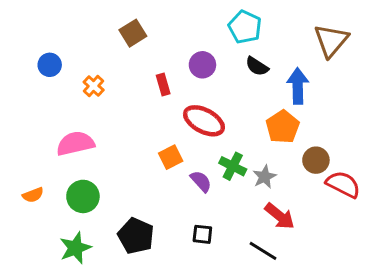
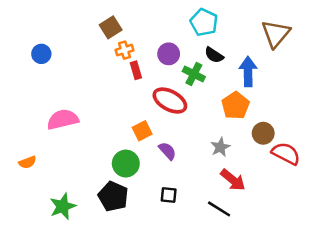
orange cross: (94, 86) -> (125, 50), moved, turned 30
green cross: (233, 166) -> (194, 74), moved
green circle: (83, 196) -> (126, 164), moved

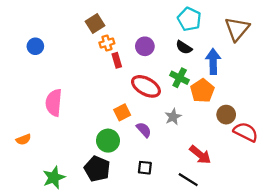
cyan pentagon: (204, 22) -> (189, 19), moved
green cross: (194, 74) -> (180, 78), moved
pink semicircle: (63, 119) -> (54, 103), turned -72
gray star: (220, 147) -> (173, 117), moved

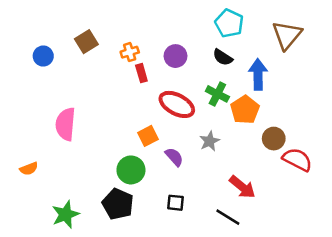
brown square: (95, 24) -> (86, 42), moved

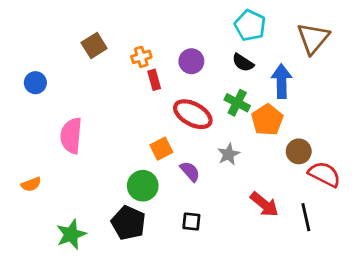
blue circle: (43, 56) -> (35, 83), moved
black line: (228, 217) -> (306, 217), moved, turned 45

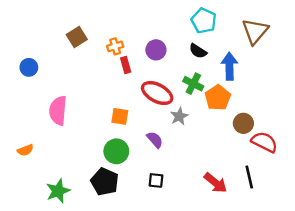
orange square: (161, 149) -> (120, 116), moved, turned 36
gray star: (229, 154) -> (179, 116), moved
red arrow: (264, 204) -> (215, 183), moved

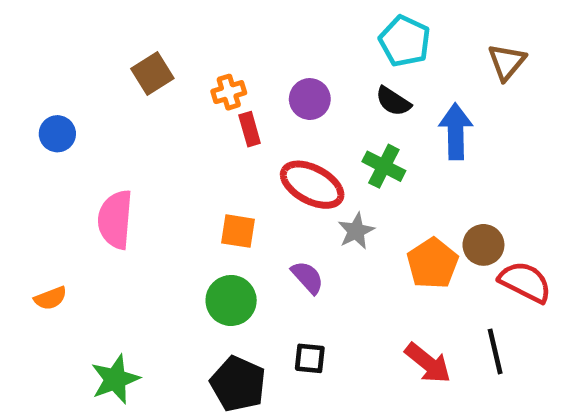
brown triangle: (255, 31) -> (507, 62), size x0.7
orange pentagon: (218, 98) -> (433, 263), moved
black pentagon: (105, 182) -> (238, 384), moved

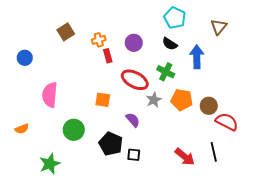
orange pentagon: (433, 263) -> (182, 100), moved, turned -30
green circle: (231, 300) -> (74, 130), moved
black pentagon: (238, 384) -> (111, 144), moved

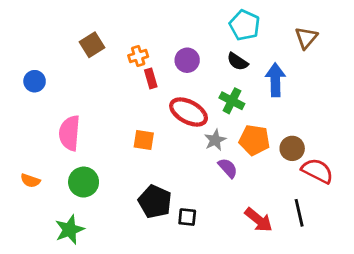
purple semicircle: (133, 120) -> (228, 168), moved
orange semicircle: (22, 129) -> (30, 181), turned 40
green circle: (74, 130) -> (84, 182), moved

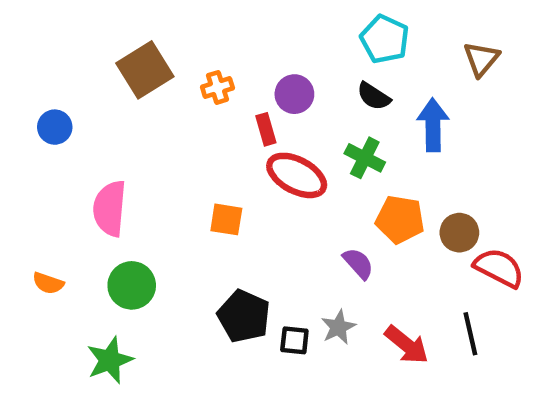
brown square: (92, 45) -> (145, 70), size x1.4
red rectangle: (151, 78) -> (266, 129), moved
gray star: (215, 140) -> (338, 327), moved

